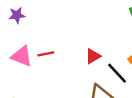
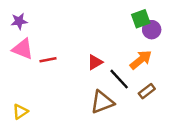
pink triangle: (22, 56) -> (23, 49), moved

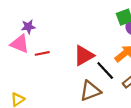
purple star: (19, 21) -> (28, 27), moved
red triangle: (95, 62) -> (84, 56), size x1.5

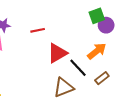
red line: (42, 53) -> (38, 30), moved

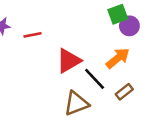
red line: (38, 30) -> (32, 35), moved

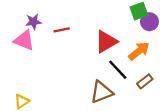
red triangle: (69, 61) -> (106, 42), moved

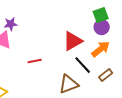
purple circle: (149, 22) -> (102, 27), moved
red line: (62, 30) -> (35, 61), moved

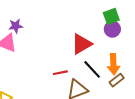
orange arrow: (101, 49) -> (113, 64), moved, turned 126
red line: (35, 61) -> (60, 73), moved

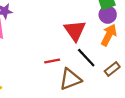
red triangle: (82, 44) -> (75, 31), turned -35
orange arrow: (113, 64) -> (109, 35), moved, turned -150

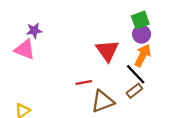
black line: (86, 58) -> (136, 74), moved
brown rectangle: (112, 69) -> (134, 91), moved

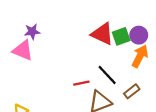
green square: (140, 20) -> (121, 36), moved
red triangle: (107, 51) -> (102, 34), moved, turned -30
black line: (136, 74) -> (107, 75), moved

